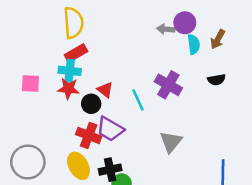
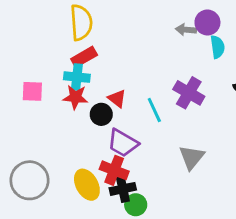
red cross: (89, 135) -> (114, 170), moved

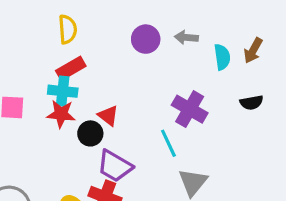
yellow semicircle: (81, 22) -> (68, 29), size x0.7
purple circle: (207, 22) -> (146, 39), moved
cyan line: (154, 110) -> (168, 143), moved

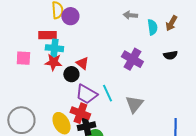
purple circle: (146, 39) -> (70, 16), moved
red rectangle: (71, 68) -> (47, 35), moved, turned 30
cyan line: (168, 143) -> (107, 93), moved

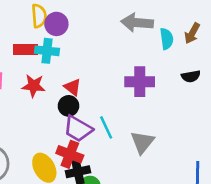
gray arrow: (130, 15) -> (137, 23), size x1.6
cyan cross: (54, 48) -> (47, 51), moved
purple cross: (132, 59) -> (140, 82), turned -30
black circle: (71, 74) -> (69, 106), moved

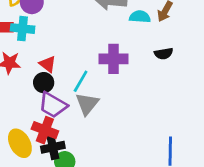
cyan semicircle: (167, 39) -> (140, 17), turned -78
cyan line: (106, 127) -> (81, 81), moved, turned 55
gray triangle: (142, 142) -> (87, 104), moved

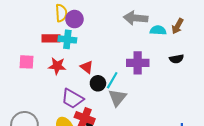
black circle: (44, 83) -> (98, 83), moved
purple trapezoid: (53, 105) -> (72, 99), moved

